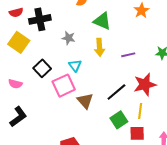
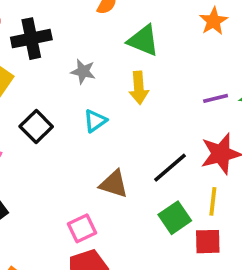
purple line: (128, 55) -> (216, 98), moved
cyan triangle: (75, 66) -> (95, 121), turned 32
pink square: (64, 86) -> (82, 228), moved, size x0.7
brown triangle: (85, 101) -> (114, 184), turned -30

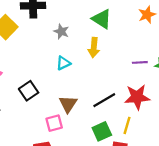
black square: (36, 126) -> (29, 91), moved
brown triangle: (114, 184) -> (68, 104), turned 36
pink square: (82, 228) -> (54, 123), moved

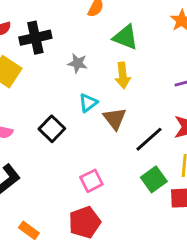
black square: (29, 91) -> (52, 129), moved
brown triangle: (68, 104) -> (115, 119), moved

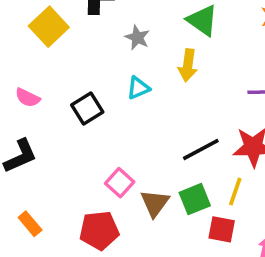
brown triangle: (115, 119) -> (155, 203), moved
pink square: (91, 181) -> (120, 183), turned -35

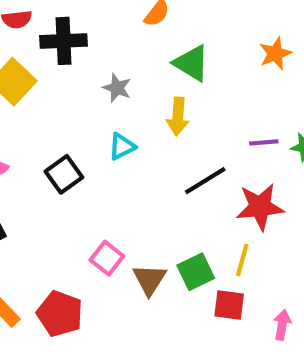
black line: (201, 150) -> (205, 181), moved
red pentagon: (99, 230) -> (60, 314), moved, turned 30

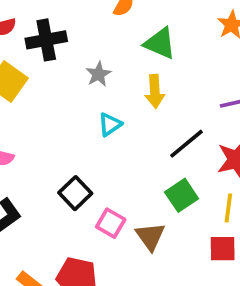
gray star: (117, 88) -> (98, 74), turned 30
black square: (64, 174) -> (75, 193), moved
green square: (196, 272) -> (182, 195), moved

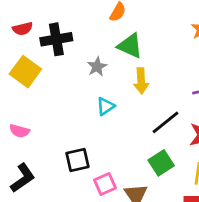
green triangle: (160, 43) -> (130, 46), moved
black square: (75, 193) -> (77, 160), turned 30
pink square: (111, 223) -> (105, 184), turned 35

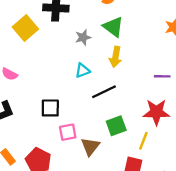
black line: (165, 122) -> (104, 92), moved

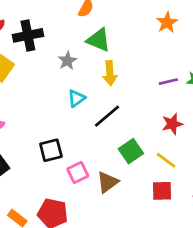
red star: (156, 112) -> (172, 124), size x0.7
yellow line: (143, 141) -> (166, 160), turned -60
brown triangle: (90, 146) -> (108, 182), turned 30

